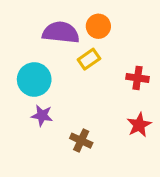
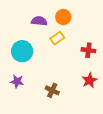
purple semicircle: (61, 32) -> (39, 21), size x0.7
purple star: (42, 115) -> (17, 81), moved

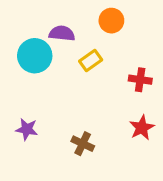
orange circle: (63, 17) -> (111, 21), moved
cyan circle: (22, 51) -> (35, 56), moved

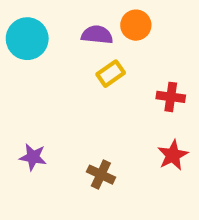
purple semicircle: (62, 33) -> (97, 35), moved
cyan circle: (35, 56) -> (27, 39), moved

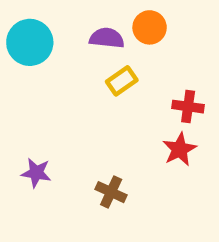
red star: (173, 155) -> (179, 149), moved

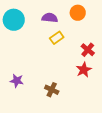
orange circle: (150, 27) -> (78, 13), moved
red cross: (188, 107) -> (88, 50), turned 32

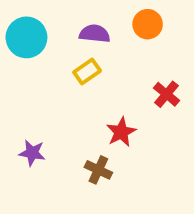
yellow rectangle: (57, 38) -> (87, 71), moved
red star: (84, 70) -> (121, 132), moved

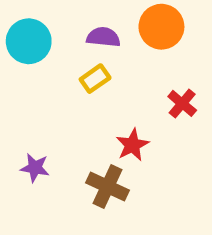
orange circle: (148, 24) -> (161, 27), size x1.4
brown cross: (98, 170) -> (108, 186), size x1.4

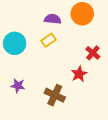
cyan circle: (29, 41) -> (15, 43), moved
red star: (132, 145) -> (79, 74), moved

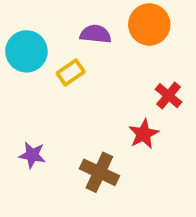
yellow rectangle: (48, 40) -> (71, 72), moved
cyan circle: (15, 43) -> (26, 51), moved

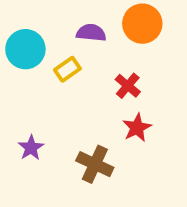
red cross: (169, 96) -> (128, 86), moved
purple star: (32, 155) -> (31, 148), turned 30

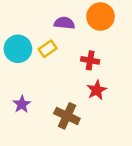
cyan circle: (25, 49) -> (18, 49), moved
red cross: (128, 86) -> (90, 60), turned -30

